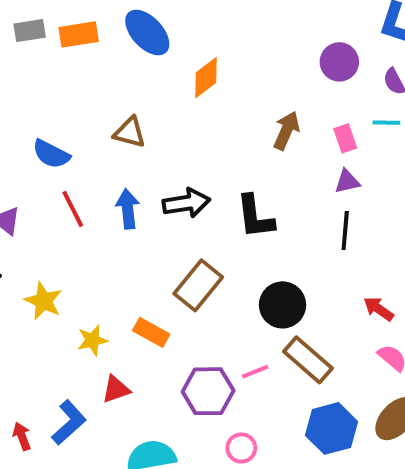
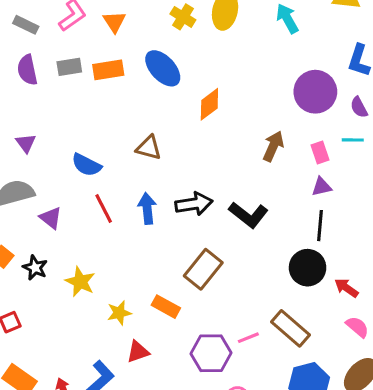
purple circle: (339, 62) -> (315, 92), size x1.4
black L-shape: (255, 217) -> (248, 215), turned -45
black circle: (283, 305) -> (308, 268), moved

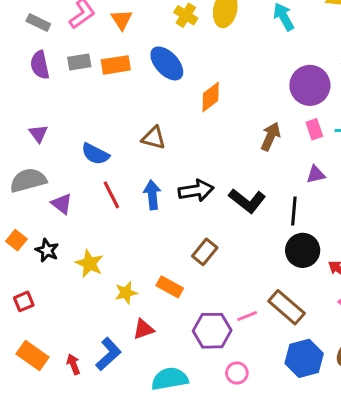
pink rectangle: (320, 152) -> (314, 129), moved
black line: (320, 226) -> (294, 211), moved
brown rectangle: (203, 269) -> (205, 252), size x0.7

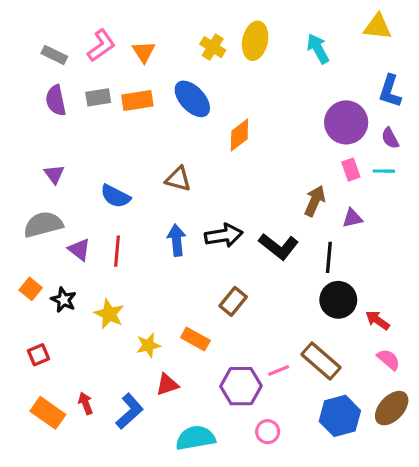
brown arrow: (271, 136) -> (315, 201), moved
red line: (111, 195) -> (117, 251), moved, turned 32
red arrow: (73, 364) -> (86, 403), moved

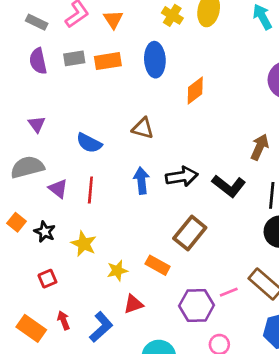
blue ellipse: (192, 99) -> (155, 60), turned 40
brown rectangle: (233, 301) -> (190, 233), size x1.4
red square: (38, 355) -> (47, 279), moved

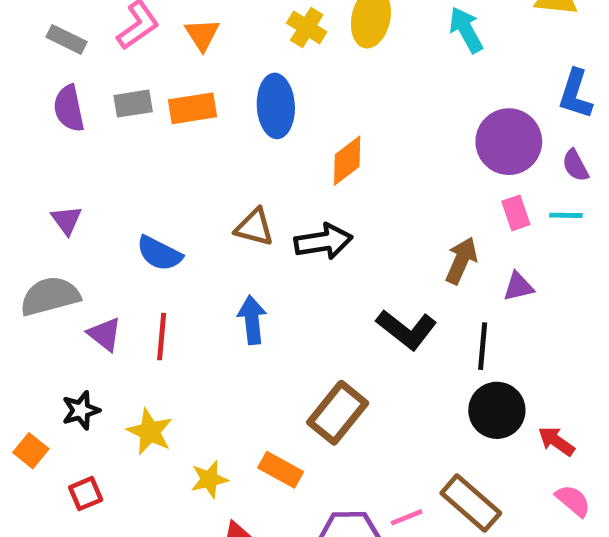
black arrow: (182, 177) -> (323, 241), moved
orange square: (17, 222) -> (31, 451), moved
black star: (45, 232) -> (81, 410), turned 30

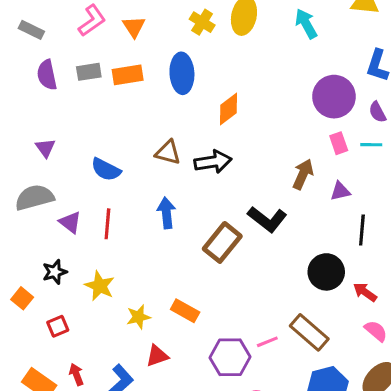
gray rectangle: (67, 39) -> (31, 30), moved
black line: (483, 346) -> (362, 230), moved
brown rectangle: (338, 413) -> (222, 242), moved

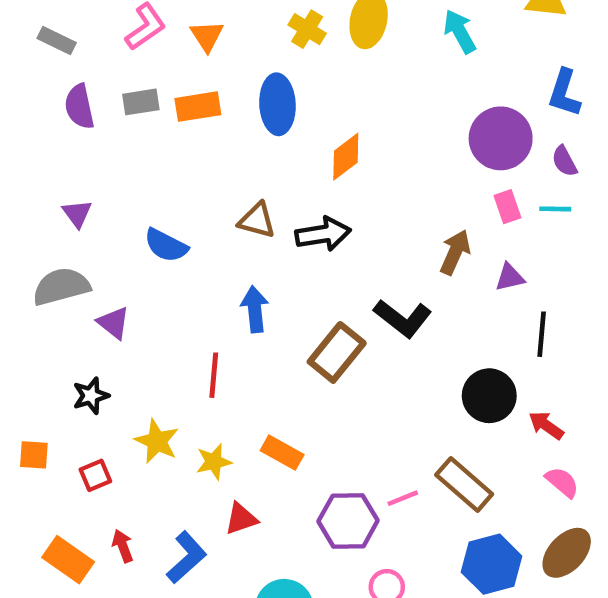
red line: (107, 224) -> (214, 375), moved
yellow star: (100, 286) -> (157, 441), moved
orange square: (22, 298) -> (34, 455), moved, turned -35

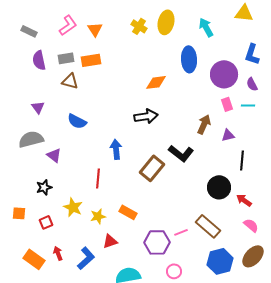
blue ellipse: (277, 104) -> (189, 59), moved
orange diamond: (346, 157) -> (156, 82), turned 30
brown triangle: (257, 220) -> (70, 81), moved

